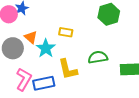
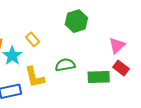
yellow rectangle: (66, 32) -> (33, 39), turned 40

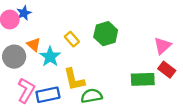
green hexagon: (76, 21) -> (106, 34), moved
green semicircle: (65, 65) -> (92, 96), moved

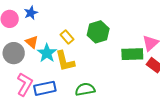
blue star: (24, 13) -> (31, 13), moved
yellow L-shape: (74, 79) -> (65, 61), moved
green rectangle: (143, 79) -> (132, 54), moved

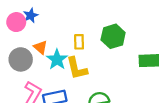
blue star: (31, 13) -> (31, 15), moved
yellow rectangle: (67, 37) -> (79, 42), turned 40

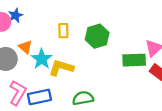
yellow rectangle: (79, 42) -> (63, 31), moved
yellow L-shape: (77, 68) -> (61, 68), turned 120

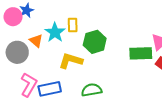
green hexagon: (97, 36) -> (95, 42), moved
cyan star: (42, 59) -> (55, 32), moved

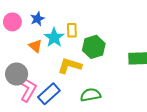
blue star: (27, 10) -> (37, 19), moved
gray circle: (17, 52) -> (17, 74), moved
blue rectangle: (50, 89) -> (49, 94), turned -30

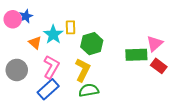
blue star: (37, 19) -> (26, 16), moved
yellow L-shape: (70, 66) -> (83, 70), moved, turned 100
pink L-shape: (28, 90) -> (51, 67), moved

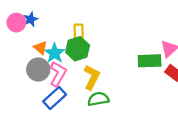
cyan star: (53, 34) -> (55, 53), moved
green hexagon: (92, 44) -> (78, 49), moved
gray circle: (17, 70) -> (38, 70), moved

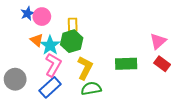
pink circle: (16, 23) -> (42, 17), moved
green rectangle: (150, 61) -> (126, 64), moved
gray circle: (38, 70) -> (15, 79), moved

